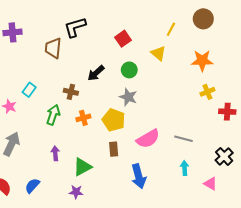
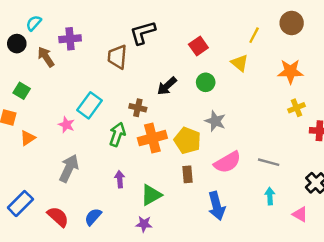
cyan rectangle: (29, 90) -> (89, 105), size x1.5
gray star: (128, 97) -> (215, 121), moved
orange cross: (83, 118) -> (152, 138), size x1.6

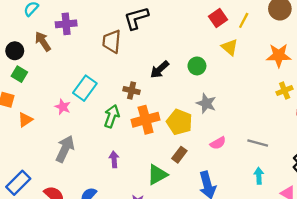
black circle: (17, 44) -> (15, 51), moved
red square: (198, 46) -> (218, 18), moved
pink semicircle: (227, 162) -> (218, 143), size x0.6
brown rectangle: (187, 174) -> (179, 155), turned 42
green triangle: (151, 195) -> (157, 175), moved

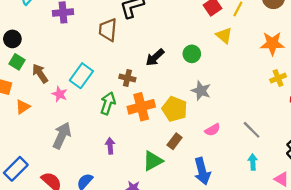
brown arrow: (43, 41) -> (40, 73), moved
gray line: (258, 143) -> (252, 130), turned 30

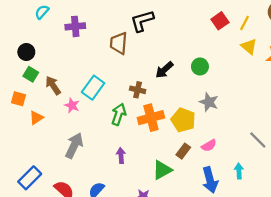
yellow triangle: (224, 35) -> (249, 46), moved
pink semicircle: (212, 130) -> (209, 146), moved
cyan arrow: (253, 162) -> (239, 171), moved

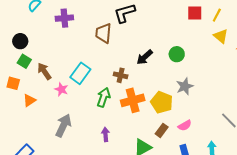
red square: (220, 21) -> (195, 13), turned 35
gray star: (209, 102) -> (185, 86), turned 30

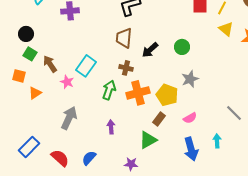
brown trapezoid: (103, 33) -> (124, 38), moved
brown rectangle: (162, 130) -> (159, 119), moved

